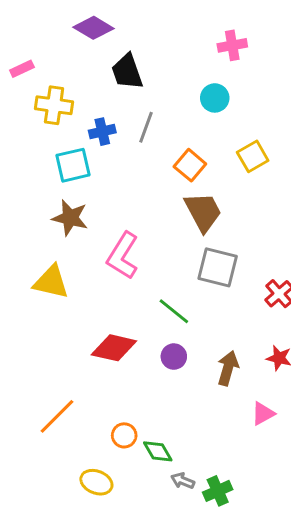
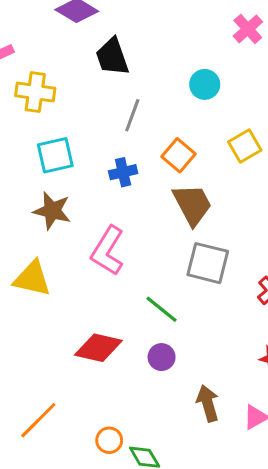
pink cross: (232, 45) -> (248, 29), moved, turned -32
blue cross: (102, 132) -> (123, 172), moved
brown arrow: (228, 368) -> (208, 403), moved, turned -32

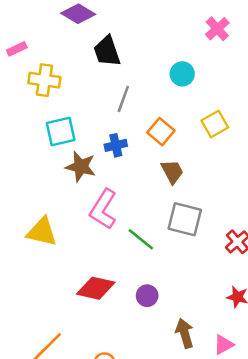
brown trapezoid: (192, 205) -> (172, 172), size x0.7
brown star: (52, 211) -> (81, 167), moved
green line: (162, 309) -> (141, 239), moved

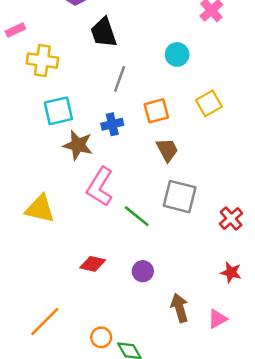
orange square: (161, 132) -> (156, 111), turned 35
red diamond: (96, 288) -> (93, 264), size x0.7

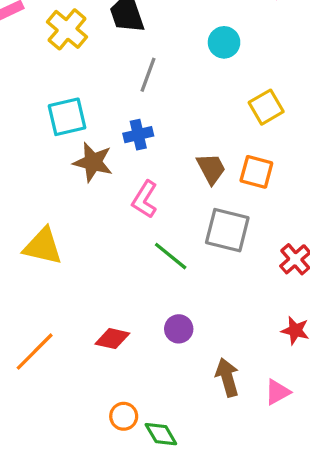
yellow cross: (42, 61) -> (67, 29), moved, turned 32
orange square: (156, 111) -> (256, 172), moved, turned 30
pink L-shape: (100, 187) -> (145, 199), moved, size x0.7
red diamond: (93, 264) -> (112, 339), moved
orange line: (45, 321) -> (35, 352), moved

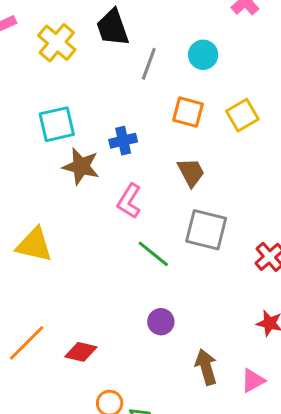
gray line: (148, 75) -> (149, 64), moved
orange square: (256, 172) -> (188, 112), moved
red diamond: (112, 339) -> (81, 352), moved

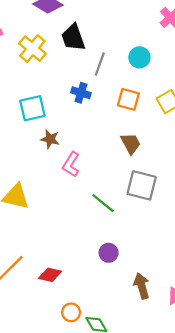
blue cross: (123, 141) -> (81, 93), moved, turned 30
brown star: (81, 166) -> (50, 139), size x0.7
pink L-shape: (129, 201) -> (71, 164), moved

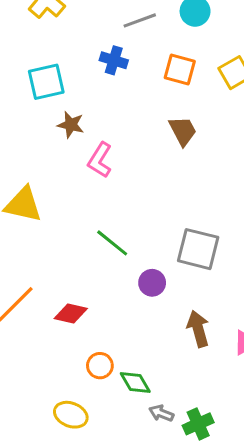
gray line: (100, 64) -> (140, 20), turned 50
gray square: (142, 185) -> (198, 249), moved
green line: (103, 203) -> (112, 243), moved

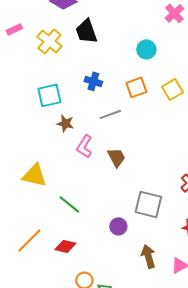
gray line: (140, 20) -> (110, 114), moved
orange square: (180, 70) -> (136, 87), turned -35
brown trapezoid: (183, 131) -> (116, 157), moved
green line: (112, 243) -> (69, 204), moved

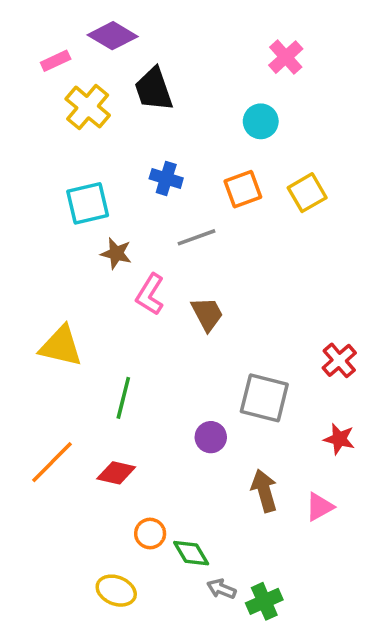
pink cross: (174, 13) -> (286, 57), moved
pink rectangle: (14, 29) -> (56, 61), moved
green line: (69, 204) -> (123, 398), turned 65

